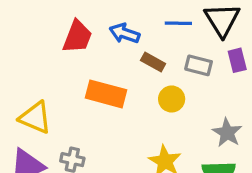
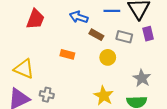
red trapezoid: (77, 37) -> (35, 19), moved
orange rectangle: (106, 94) -> (67, 54), size x0.6

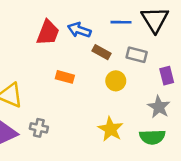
red trapezoid: (35, 19) -> (48, 33), moved
purple rectangle: (148, 34) -> (167, 76), moved

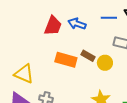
brown rectangle: (101, 52) -> (88, 56), moved
orange rectangle: (65, 77) -> (66, 60), size x1.5

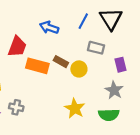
blue line: (109, 18) -> (83, 21), turned -63
red trapezoid: (53, 26) -> (17, 47), moved

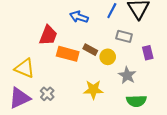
gray star: (114, 90) -> (127, 75), moved
gray cross: (16, 107) -> (47, 94), turned 32
yellow star: (75, 108) -> (93, 90), moved, turned -30

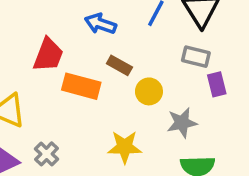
gray rectangle: (124, 36) -> (196, 57), moved
brown rectangle: (90, 50) -> (119, 65), moved
gray star: (127, 75) -> (182, 123), turned 30

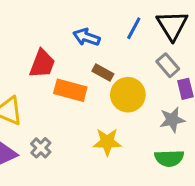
gray rectangle: (196, 57) -> (168, 65), turned 35
yellow circle: (149, 91) -> (128, 95), size x1.5
gray star: (182, 123) -> (172, 120), moved

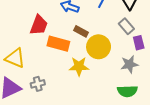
yellow star: (107, 142) -> (79, 66), moved
gray cross: (41, 148) -> (38, 84), turned 32

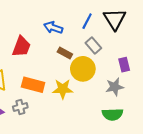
gray rectangle: (126, 26) -> (93, 46), moved
orange rectangle: (58, 44) -> (33, 85), moved

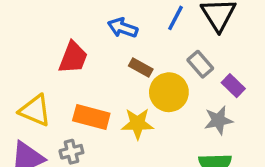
gray rectangle: (93, 46) -> (200, 64), moved
purple rectangle: (124, 65) -> (233, 86), turned -32

